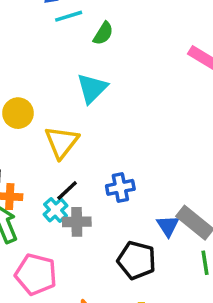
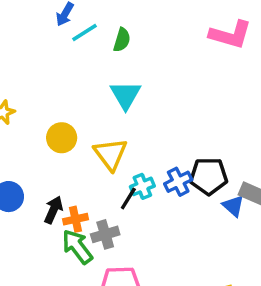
cyan cross: (55, 210) -> (142, 186), moved, turned 35
gray cross: (77, 222) -> (105, 234), moved
black pentagon: (137, 260) -> (209, 176), moved

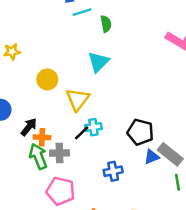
green semicircle: (122, 40) -> (106, 24), turned -42
blue cross: (178, 182) -> (113, 171), moved
blue triangle: (233, 206) -> (152, 157), turned 42

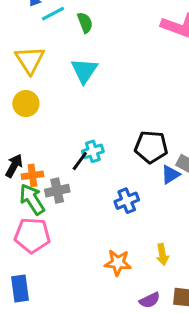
yellow triangle: (78, 99) -> (30, 60), moved
pink pentagon: (60, 191) -> (32, 235), moved

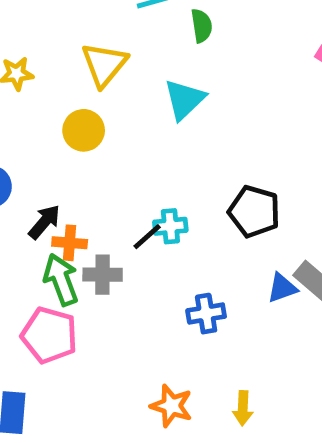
black pentagon: (151, 147) -> (254, 212), moved

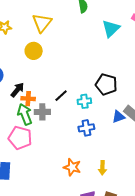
cyan triangle: (184, 99) -> (111, 28), moved
cyan cross: (170, 226) -> (84, 101), moved

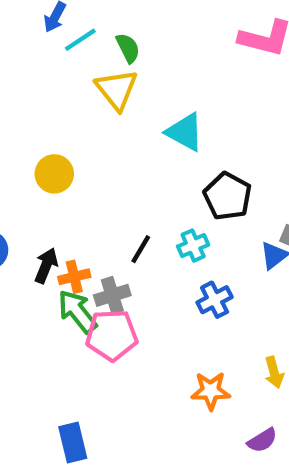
yellow triangle: (42, 23) -> (117, 89), moved
cyan triangle: (111, 28) -> (185, 132), moved, turned -30
black pentagon: (106, 84) -> (228, 196), turned 30
pink pentagon: (20, 138) -> (112, 335), moved

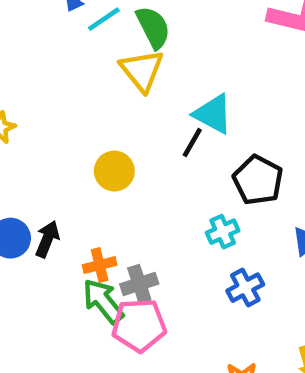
green semicircle: (128, 48) -> (153, 27), size x1.4
yellow circle: (54, 174) -> (114, 171), moved
black line: (141, 249) -> (192, 143), moved
black arrow: (46, 266) -> (47, 239), moved

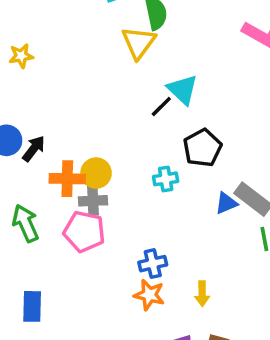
yellow circle: (114, 171) -> (96, 173), moved
orange cross: (100, 265) -> (67, 179), size x1.4
blue cross: (245, 288) -> (153, 264), moved
green arrow: (103, 301) -> (25, 223), moved

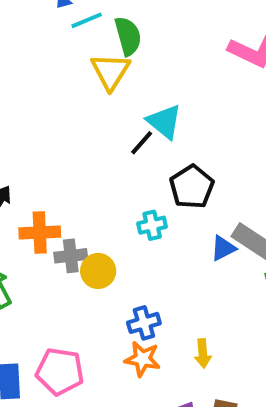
yellow circle: (96, 173) -> (98, 271), moved
pink pentagon: (84, 231) -> (60, 371), moved

